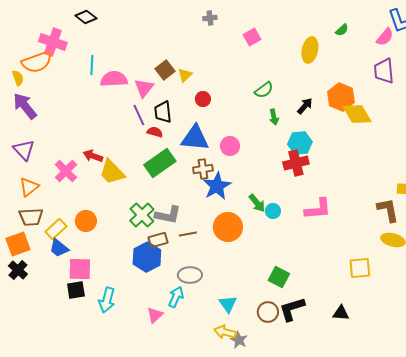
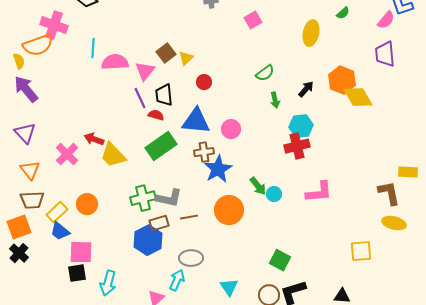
orange triangle: (29, 187) -> (30, 170), turned -30
green cross: (142, 215) -> (143, 198), turned 30

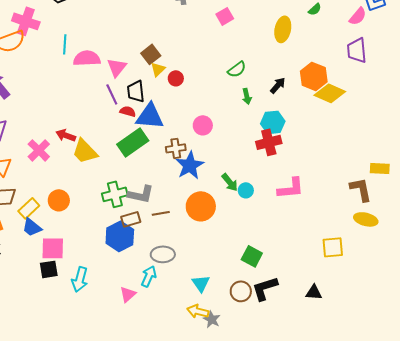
brown square: (166, 53) -> (151, 54), moved
yellow triangle: (186, 58) -> (158, 69), moved
yellow diamond: (358, 97) -> (330, 93), turned -36
blue triangle: (196, 121) -> (150, 116), moved

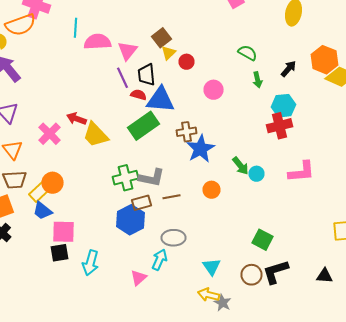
green semicircle: (237, 69) -> (248, 53), turned -114
pink circle: (203, 125) -> (214, 90), moved
orange circle: (59, 200) -> (52, 183), moved
orange circle: (201, 206) -> (212, 190), size x0.6

